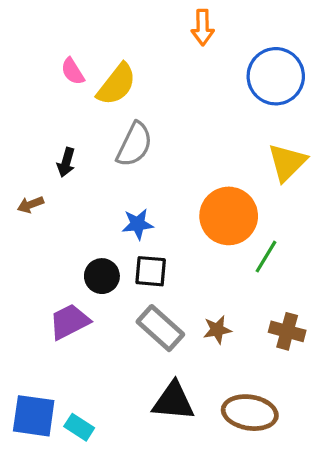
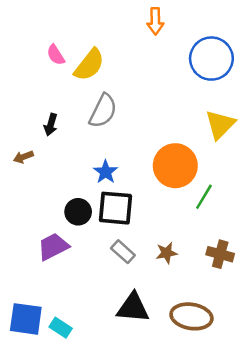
blue star: (138, 224) -> (106, 172), turned -30
black square: (151, 271) -> (115, 208), size x1.4
gray rectangle: (160, 328) -> (123, 252), size x0.7

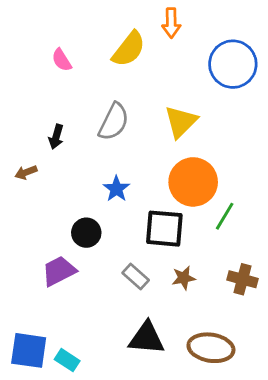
yellow semicircle: (89, 65) -> (129, 49), moved
yellow triangle: (220, 125) -> (181, 122), moved
black square: (115, 208) -> (164, 229), moved

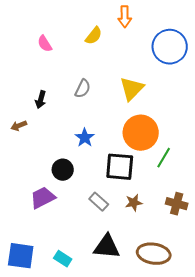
yellow semicircle: (129, 49) -> (94, 36), size x0.7
gray semicircle: (114, 122) -> (83, 89), size x0.7
cyan rectangle: (67, 360) -> (63, 259), moved

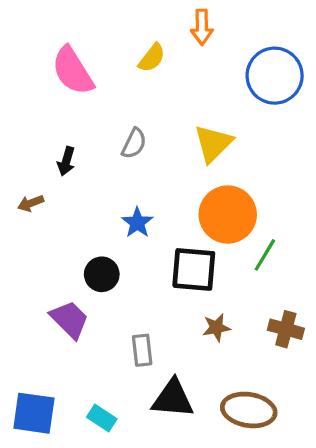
pink semicircle: (45, 44) -> (73, 71), size x1.8
purple trapezoid: (43, 198) -> (69, 320), turned 72
gray rectangle: (99, 202) -> (142, 350), moved, turned 42

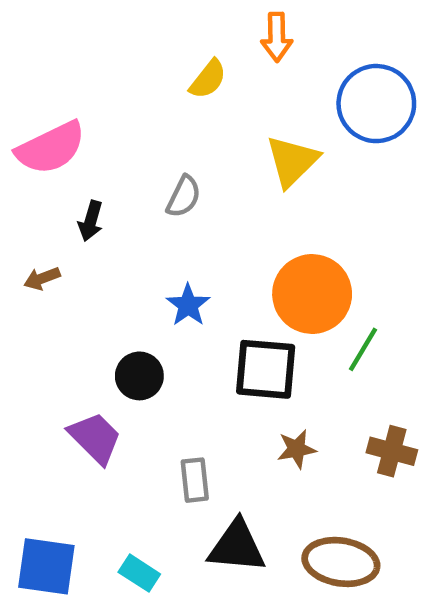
pink semicircle: (73, 71) -> (51, 148), moved, turned -84
yellow triangle: (213, 143) -> (292, 161), moved

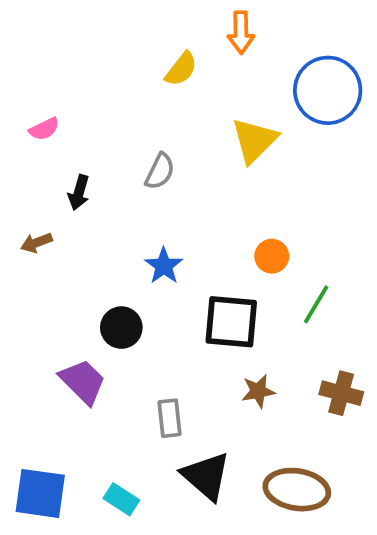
pink semicircle: (51, 148) -> (44, 129), size x0.5
orange circle: (312, 294) -> (272, 256), size x0.5
black triangle: (237, 546) -> (206, 476), turned 36

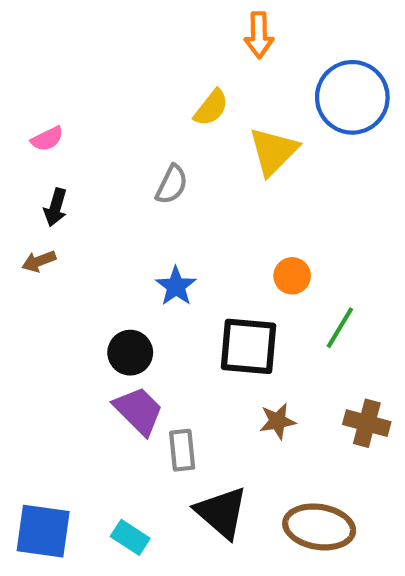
yellow semicircle: (181, 69) -> (211, 108), moved
black arrow: (79, 193) -> (55, 207), moved
purple trapezoid: (83, 382) -> (139, 411), moved

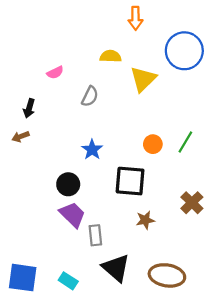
yellow semicircle: (211, 108) -> (111, 56), turned -126
pink semicircle: (47, 139) -> (55, 73), moved
green line: (340, 328) -> (185, 142), moved
brown cross: (367, 423) -> (192, 203), moved, turned 30

